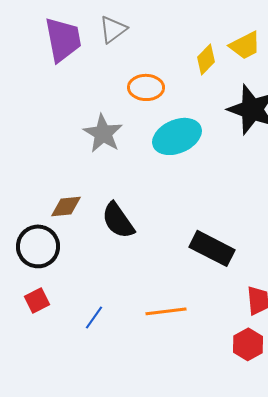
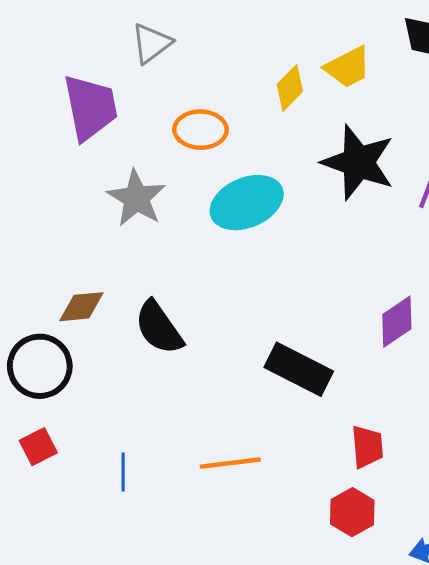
purple trapezoid: (63, 39) -> (90, 107), moved
blue line: (94, 317) -> (123, 472), turned -35

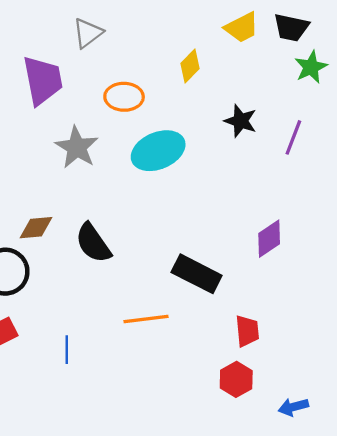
yellow trapezoid: (348, 67) -> (242, 27), moved
black star: (358, 162) -> (241, 121), size x0.6
orange line: (230, 463) -> (146, 319), moved

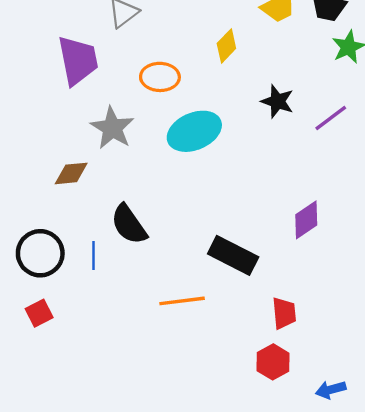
purple line: (293, 137) -> (331, 118), turned 32
brown diamond: (36, 228) -> (71, 173), moved
blue line: (67, 350) -> (93, 255), moved

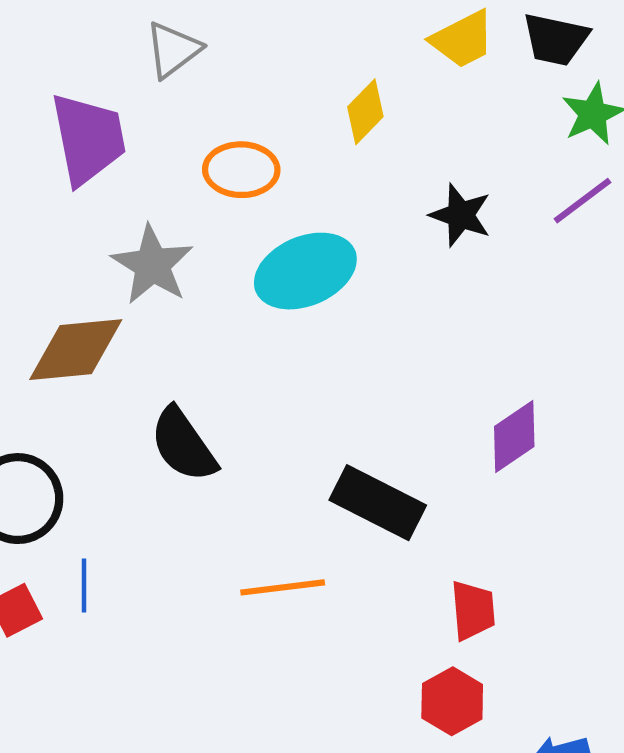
purple line: (331, 118) -> (583, 201), moved
brown diamond: (71, 173) -> (76, 350), size x1.5
blue line: (93, 255) -> (84, 585), moved

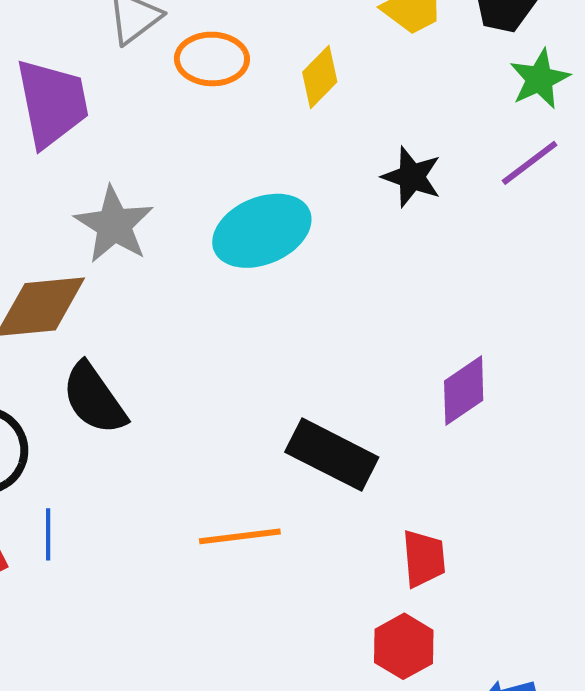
orange ellipse: (241, 170) -> (212, 59), moved
black semicircle: (183, 445) -> (94, 399), moved

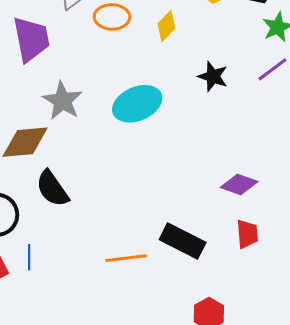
purple diamond: (464, 391) -> (239, 185), turned 54
black rectangle: (332, 455) -> (183, 241), moved
red trapezoid: (424, 558) -> (247, 234), moved

